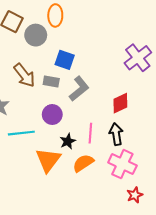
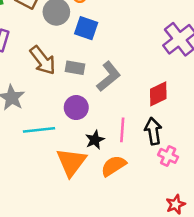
blue square: (65, 60) -> (86, 28), moved
pink cross: (122, 164) -> (168, 156), moved, size x0.6

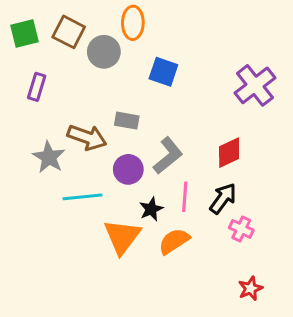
blue square: (86, 28) -> (163, 72), moved
brown arrow: (43, 60) -> (87, 137), moved, turned -32
gray L-shape: (109, 76) -> (168, 156), moved
black arrow: (153, 131) -> (223, 198), turned 45

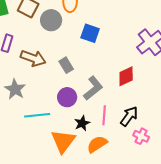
gray rectangle: (127, 121) -> (66, 65), turned 49
brown arrow: (87, 137) -> (33, 58), moved
red diamond: (229, 153) -> (126, 76), moved

